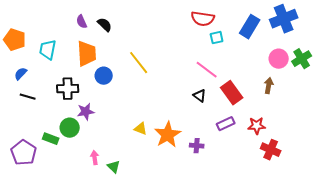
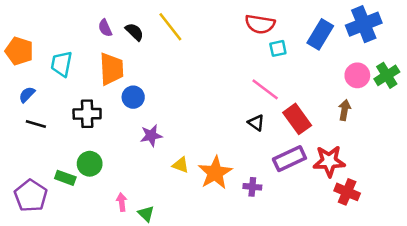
yellow line: (139, 63) -> (170, 27), moved
purple star: (86, 112) -> (151, 136), moved
purple rectangle: (226, 124) -> (289, 159), size x1.4
red star: (257, 126) -> (329, 161), size x1.4

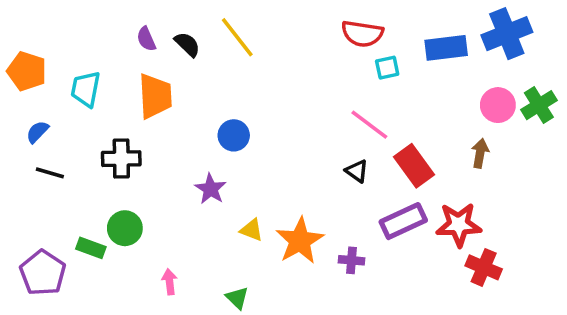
blue rectangle: (320, 34) -> (446, 48), turned 52
blue circle: (133, 97) -> (234, 135), moved
purple star: (151, 136) -> (211, 189), turned -30
green triangle: (146, 214) -> (237, 298), moved

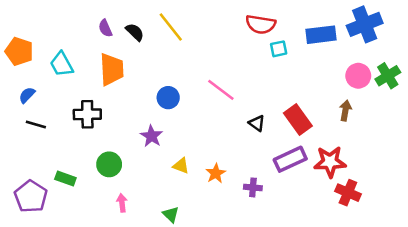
cyan trapezoid: (86, 89) -> (62, 64), turned -40
pink line: (369, 125) -> (221, 90), moved
green circle: (125, 228) -> (109, 164), moved
orange star: (300, 241) -> (216, 173), size x0.6

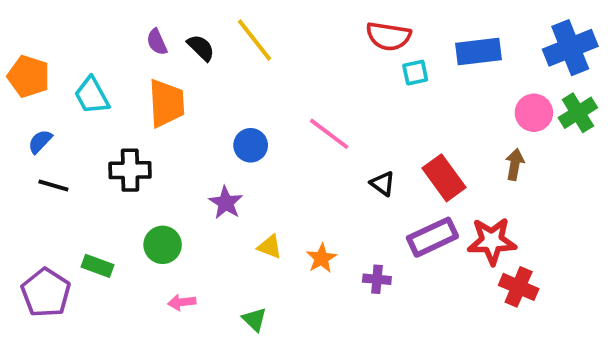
blue cross: (365, 24) -> (570, 48), moved
pink arrow: (122, 203) -> (182, 302), turned -90

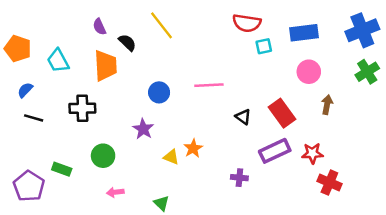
black semicircle: (201, 48) -> (127, 43), moved
pink circle: (534, 113) -> (309, 72), moved
pink line: (329, 134) -> (209, 85), turned -40
red star: (492, 241) -> (312, 153), size x0.7
orange star: (321, 258) -> (193, 148), moved

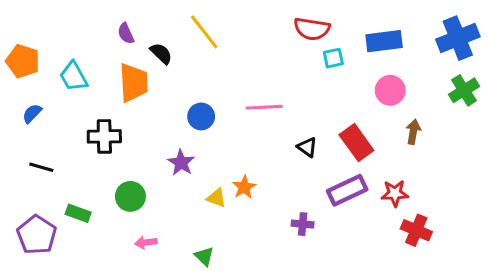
black line: (34, 118) -> (41, 167), moved

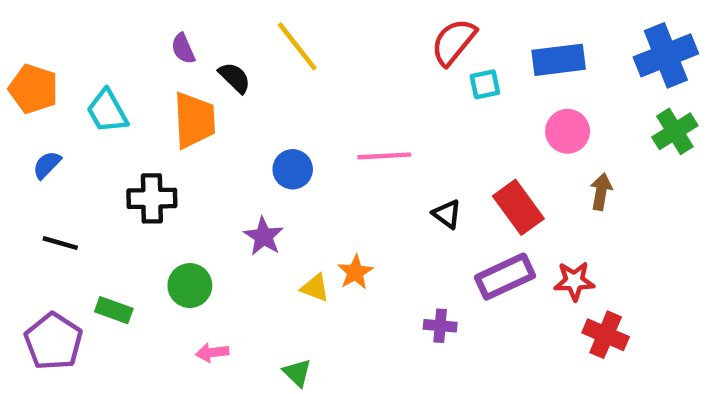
red semicircle: (312, 29) -> (454, 42), turned 120

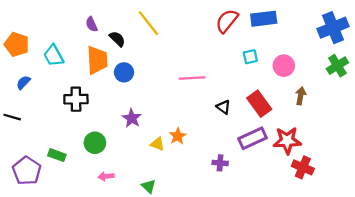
blue rectangle: (559, 60) -> (264, 19), moved
cyan square: (485, 84) -> (250, 57), moved
blue circle: (293, 169) -> (124, 72), moved
black line: (60, 243) -> (12, 117), moved
red star: (574, 281) -> (287, 141), size x1.4

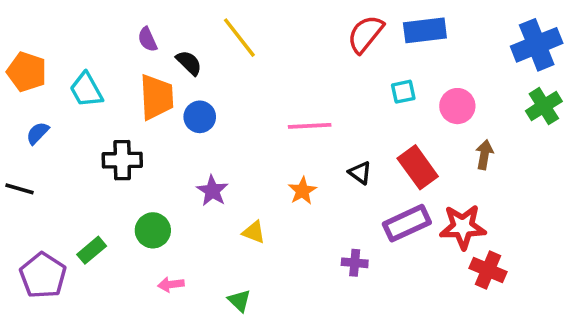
orange star: (178, 136) -> (302, 191), moved
green rectangle: (57, 155) -> (92, 250), turned -60

